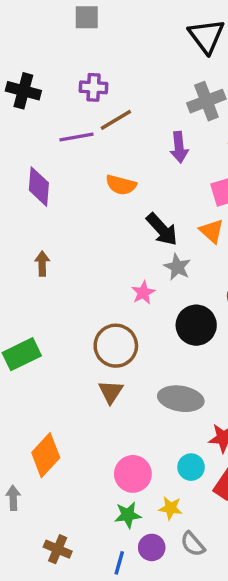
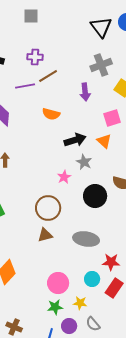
black arrow: (162, 229) -> (75, 140), turned -65
brown triangle: (111, 392) -> (45, 235), turned 42

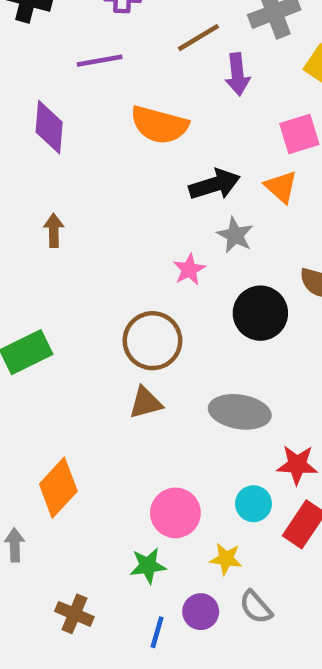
brown line: (48, 76) -> (198, 38), moved
orange semicircle: (51, 114) -> (159, 125), size x1.4
green star: (55, 307) -> (148, 566), moved

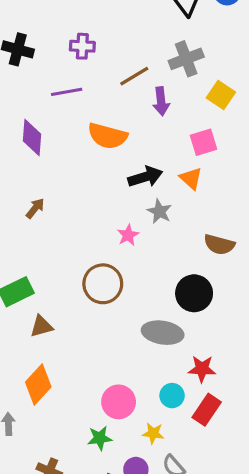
brown arrow: (54, 230) -> (35, 208), turned 40
black circle: (260, 313) -> (194, 293), moved
brown triangle: (146, 403) -> (41, 326), moved

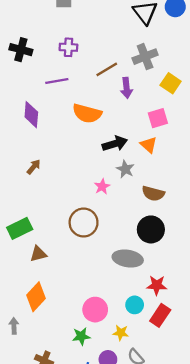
brown semicircle: (219, 244) -> (153, 194), moved

